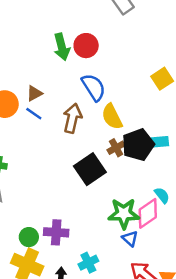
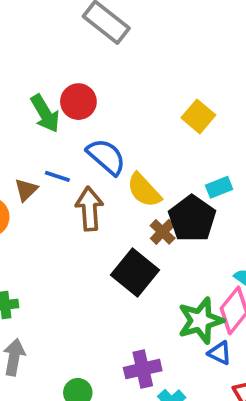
blue line: (34, 114) -> (57, 176), moved
cyan rectangle: (160, 142) -> (219, 187), moved
purple cross: (56, 232) -> (143, 369), moved

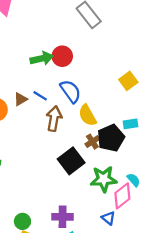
green arrow: (45, 114) -> (42, 58), turned -85
green star: (201, 321) -> (104, 179), moved

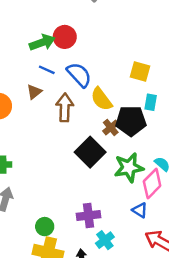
yellow square: (128, 81) -> (140, 71), moved, turned -30
blue line: (40, 96) -> (47, 70), moved
brown triangle: (21, 99) -> (34, 92), moved
cyan rectangle: (130, 124) -> (151, 102), turned -64
black pentagon: (111, 138) -> (131, 121), turned 30

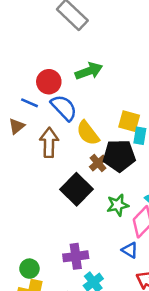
red circle: (65, 37) -> (49, 82), moved
green arrow: (42, 42) -> (89, 71), moved
yellow square: (140, 71) -> (129, 121), moved
green star: (129, 168) -> (118, 205), size x0.7

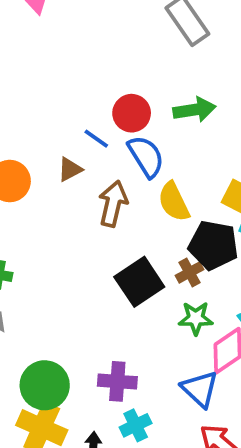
brown cross: (98, 163) -> (189, 272), moved
blue triangle: (130, 250) -> (200, 389), size x1.5
green circle: (29, 269) -> (45, 385), size x1.6

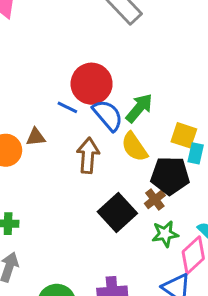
green arrow: (194, 110) -> (139, 108), moved, turned -32
red circle: (132, 113) -> (92, 84), size x1.4
brown triangle: (70, 169) -> (36, 137), moved, turned 30

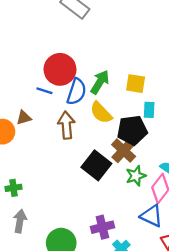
blue semicircle: (108, 115) -> (76, 92), turned 68
yellow square: (184, 135) -> (136, 84), moved
brown cross: (155, 199) -> (124, 151), size x1.5

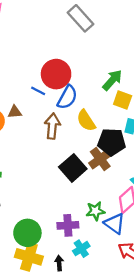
green arrow: (100, 82) -> (112, 80), moved
green star: (136, 176) -> (95, 211), moved

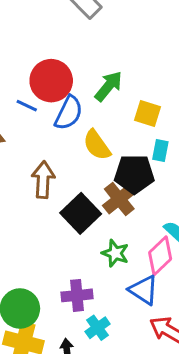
green arrow: (112, 80) -> (109, 86), moved
brown arrow: (52, 126) -> (43, 180), moved
green star: (95, 211) -> (115, 253), moved, turned 30

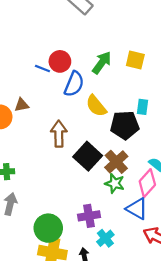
red circle: (51, 81) -> (60, 61), size x0.7
blue line: (27, 106) -> (42, 68), moved
yellow square: (148, 114) -> (135, 60), moved
brown cross: (119, 199) -> (116, 162), moved

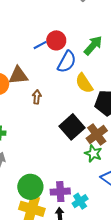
blue line: (42, 68) -> (40, 45), turned -56
brown triangle: (22, 105) -> (18, 75), size x1.5
brown arrow: (59, 134) -> (37, 97), moved, size x0.6
purple cross: (89, 216) -> (60, 192), moved

